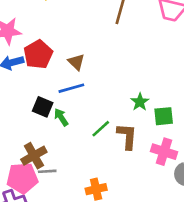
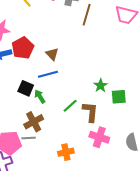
pink cross: (164, 152) -> (99, 137), moved
brown cross: (34, 156) -> (34, 122), moved

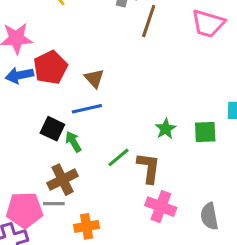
green square: (119, 97) -> (205, 132), moved
orange cross: (66, 152) -> (87, 226), moved

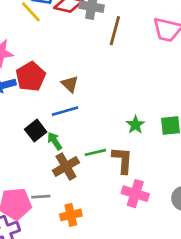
black square: (52, 129) -> (36, 131), turned 30
green line: (118, 157) -> (95, 152), turned 30
brown cross: (63, 180) -> (66, 166), moved

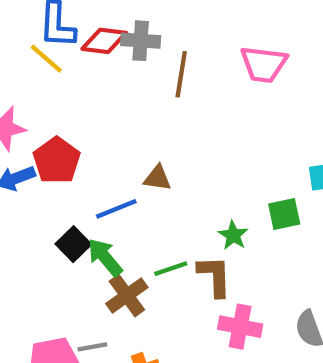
brown triangle: (70, 84) -> (157, 178), moved, turned -30
green star: (135, 125) -> (233, 235), moved
green arrow: (55, 141) -> (105, 257), size x1.4

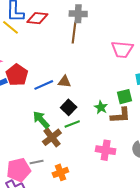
gray cross: (141, 41) -> (78, 14), moved
pink trapezoid: (264, 64) -> (122, 49), moved
blue line: (116, 209) -> (44, 85), moved
black square: (73, 244) -> (69, 107), moved
brown L-shape: (215, 276) -> (120, 115), moved, turned 90

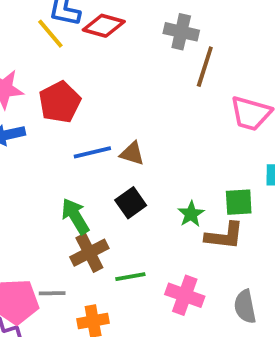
brown line: (74, 33) -> (205, 67), moved
red pentagon: (17, 75) -> (60, 102), moved
green line: (72, 124) -> (130, 277), moved

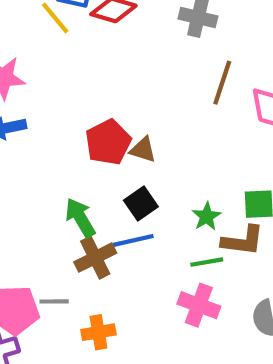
brown line: (205, 67) -> (222, 83), moved
red pentagon: (60, 102) -> (108, 142), moved
blue line: (92, 152) -> (133, 240), moved
green line: (130, 277) -> (207, 262), moved

